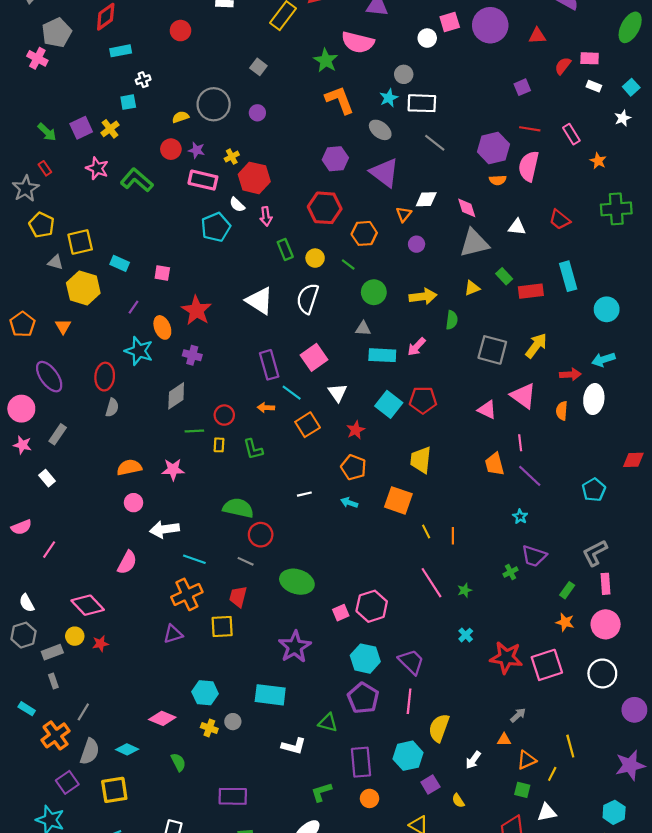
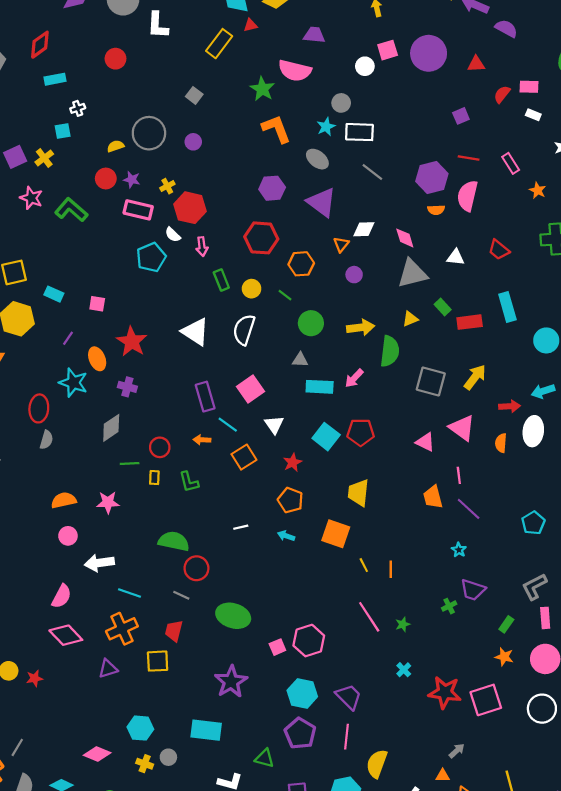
green semicircle: (452, 320) -> (390, 351), size x1.6
pink diamond: (88, 605) -> (66, 635), moved

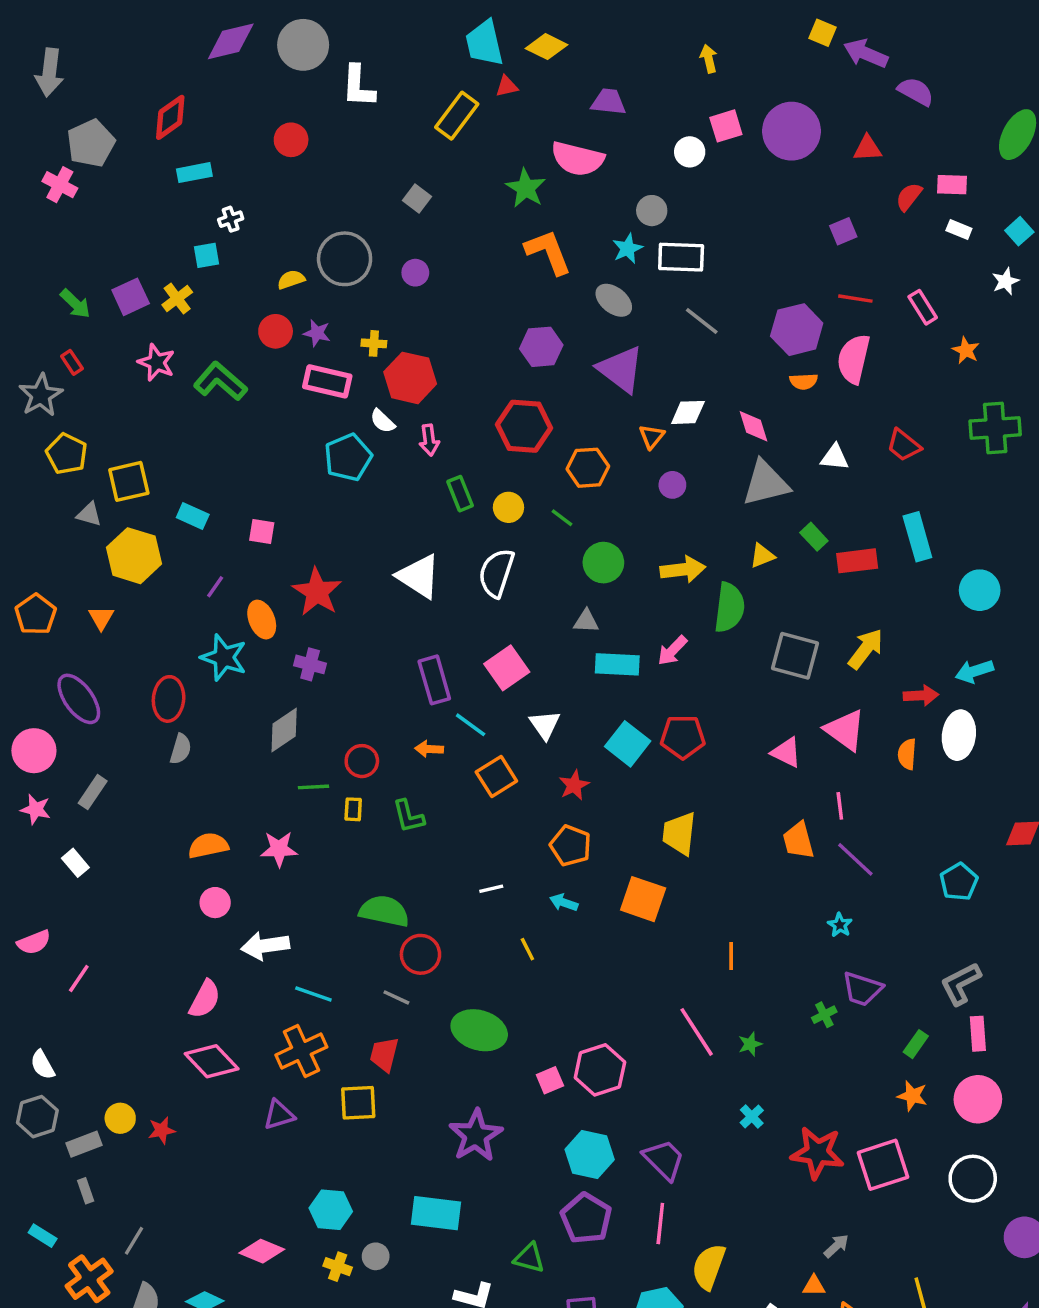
yellow cross: (167, 186) -> (374, 343), turned 32
yellow line: (364, 565) -> (527, 949), moved

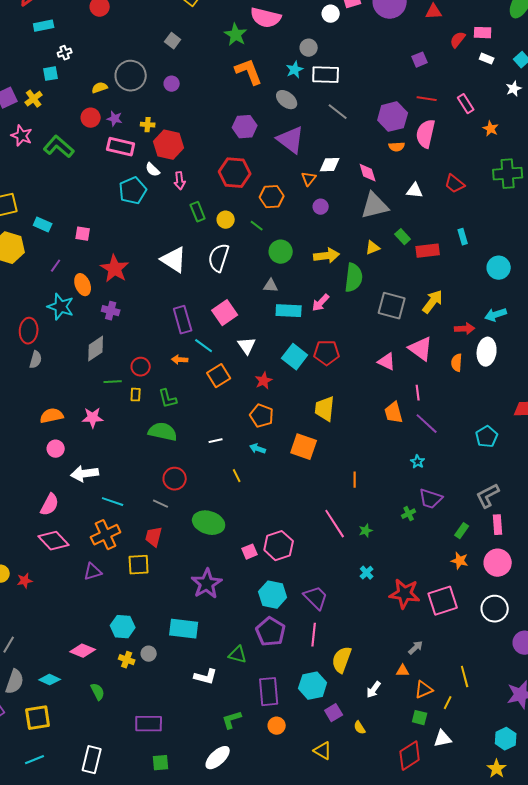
cyan rectangle: (917, 537) -> (463, 237), size x0.6
green semicircle: (384, 911) -> (163, 432), moved

